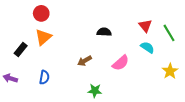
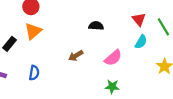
cyan semicircle: (147, 47) -> (141, 42), turned 88
green star: (95, 91) -> (112, 87), moved

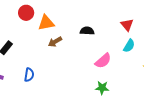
orange triangle: (33, 31) -> (46, 23), moved, turned 30
brown arrow: (76, 56) -> (55, 42), moved

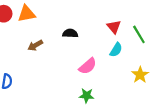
orange triangle: (46, 23) -> (27, 14), moved

